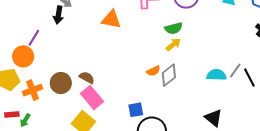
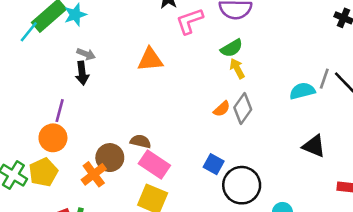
yellow arrow: (173, 44) -> (237, 68), turned -63
orange cross: (32, 90) -> (94, 174), moved
blue square: (136, 110) -> (214, 164), turned -35

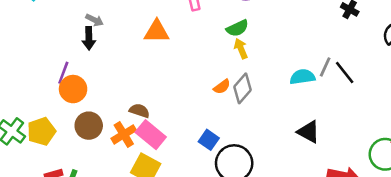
orange circle: (53, 138) -> (73, 89), moved
brown circle: (110, 158) -> (89, 126), moved
orange cross: (94, 174) -> (124, 134), moved

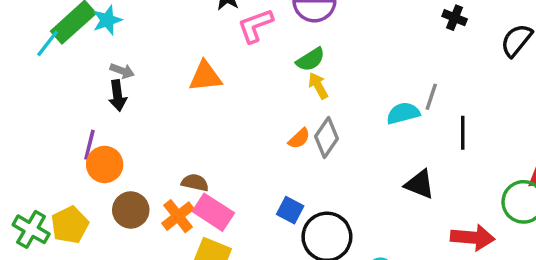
black line: (345, 73) -> (463, 133), moved, turned 45

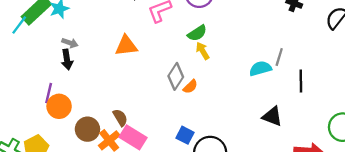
gray diamond: (326, 138) -> (176, 76), moved
brown semicircle: (195, 183) -> (120, 118), turned 48
brown circle: (131, 210) -> (87, 129), moved

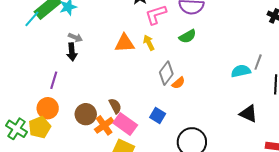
yellow arrow: (203, 51) -> (149, 43), moved
orange circle: (59, 106) -> (48, 108), moved
blue square: (185, 135) -> (158, 115), moved

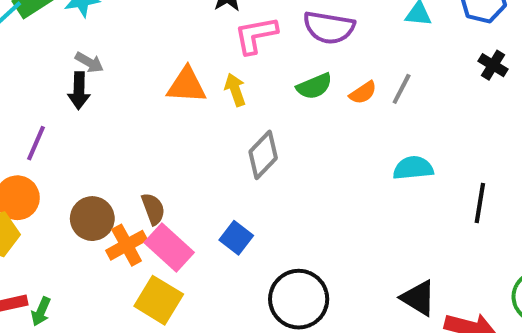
gray line: (258, 62) -> (402, 89), moved
orange semicircle: (178, 83) -> (363, 93), moved
black triangle: (249, 114) -> (418, 298), moved

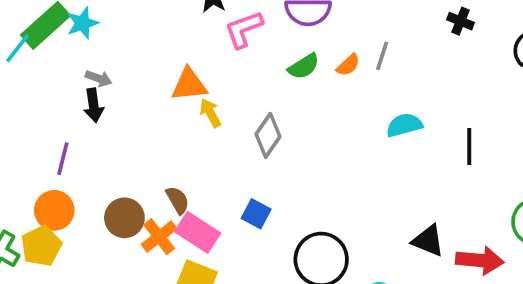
yellow arrow: (235, 90) -> (210, 113), moved

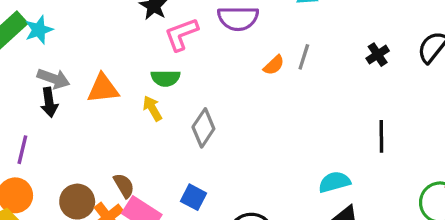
black cross: (460, 21) -> (378, 55), moved, turned 35
green semicircle: (304, 66) -> (166, 78), moved, turned 32
gray arrow: (99, 78) -> (53, 79), size x1.4
orange triangle: (189, 85) -> (103, 88), moved
cyan semicircle: (404, 125) -> (334, 182), moved

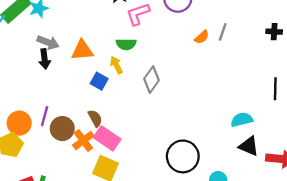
black cross: (378, 55) -> (274, 32), turned 35
purple line: (22, 150) -> (45, 116), moved
blue square: (193, 197) -> (99, 81), moved

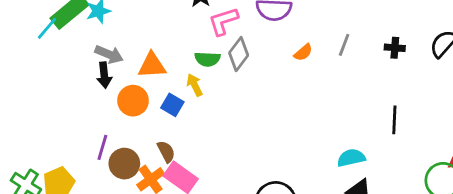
gray line: (223, 32) -> (344, 45), moved
gray diamond: (152, 80) -> (239, 54), moved
orange circle: (19, 123) -> (133, 101), moved

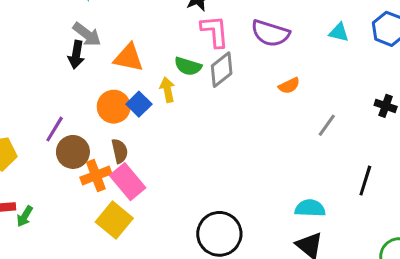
pink L-shape: (223, 21) -> (215, 31), turned 88
gray line: (344, 45) -> (327, 125), moved
orange circle: (133, 101) -> (114, 107), moved

